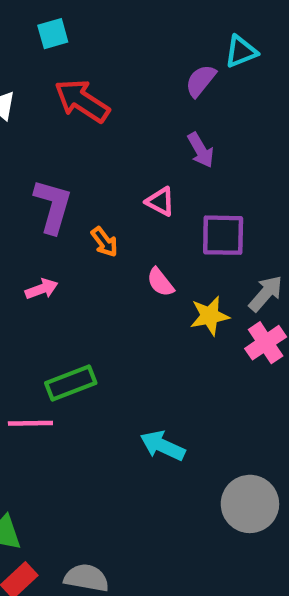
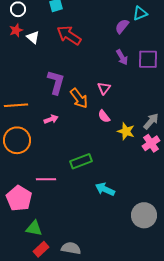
pink triangle: (160, 202) -> (104, 88), moved, turned 40
purple square: (223, 235) -> (148, 59), moved
orange arrow: (104, 242) -> (79, 98), size x1.5
yellow star: (210, 316) -> (126, 131), turned 30
green rectangle: (71, 383) -> (81, 161), moved

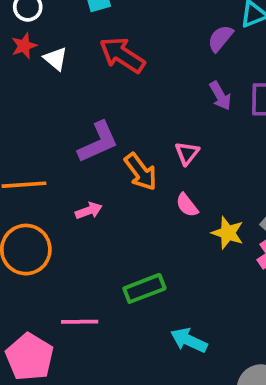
purple L-shape: (56, 82) -> (98, 142), turned 50

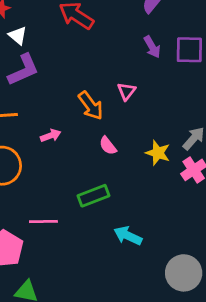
white triangle: (55, 59) -> (18, 36), moved
purple L-shape: (98, 142) -> (23, 70), moved
pink semicircle: (187, 205) -> (108, 146), moved

